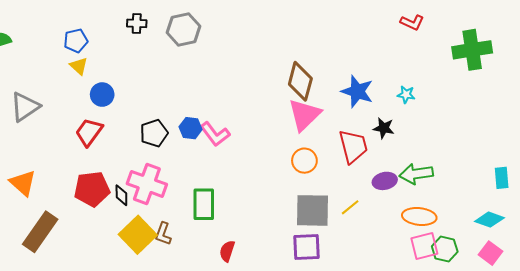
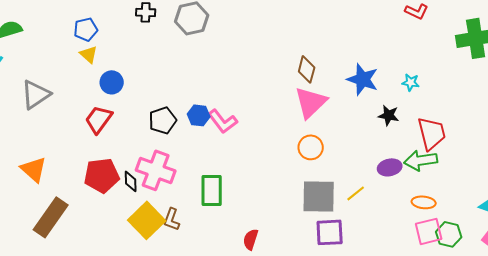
brown diamond: (300, 81) -> (307, 69), size x0.7
red trapezoid: (353, 146) -> (432, 133), moved
orange ellipse: (419, 216) -> (424, 202), size x0.7
purple square: (306, 247) -> (330, 232), moved
red semicircle: (227, 251) -> (251, 239), moved

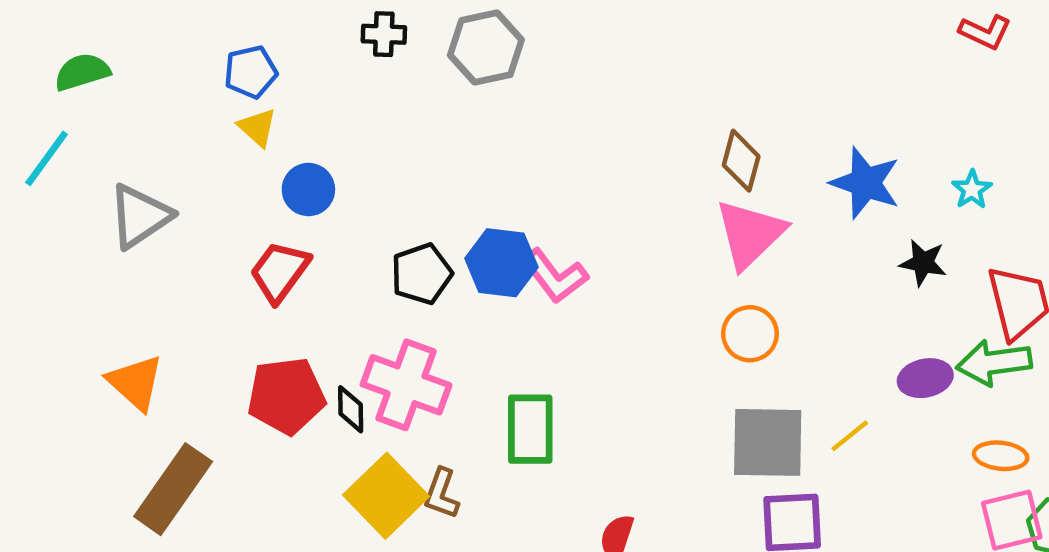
cyan star: (411, 82) -> (972, 190), turned 30
blue hexagon: (199, 115) -> (501, 263), size x1.4

